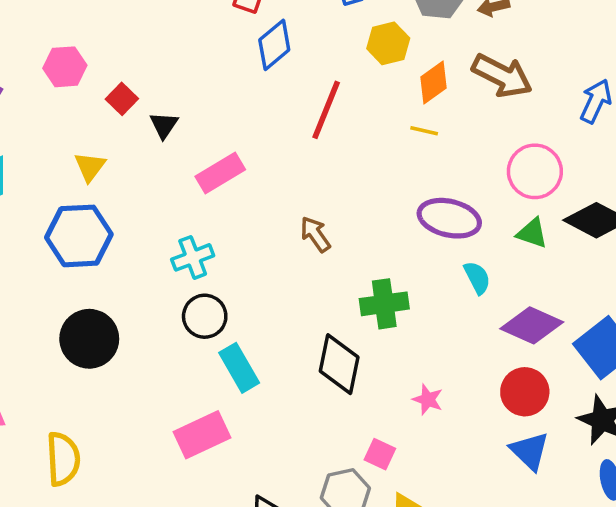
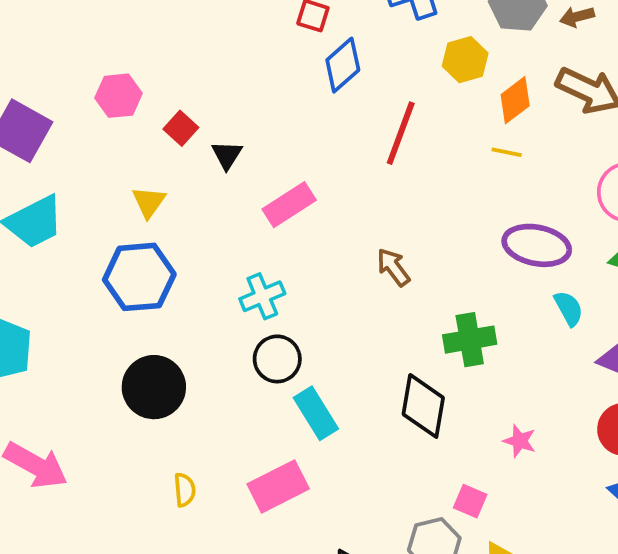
yellow semicircle: (63, 459) -> (185, 490), moved, size x0.6

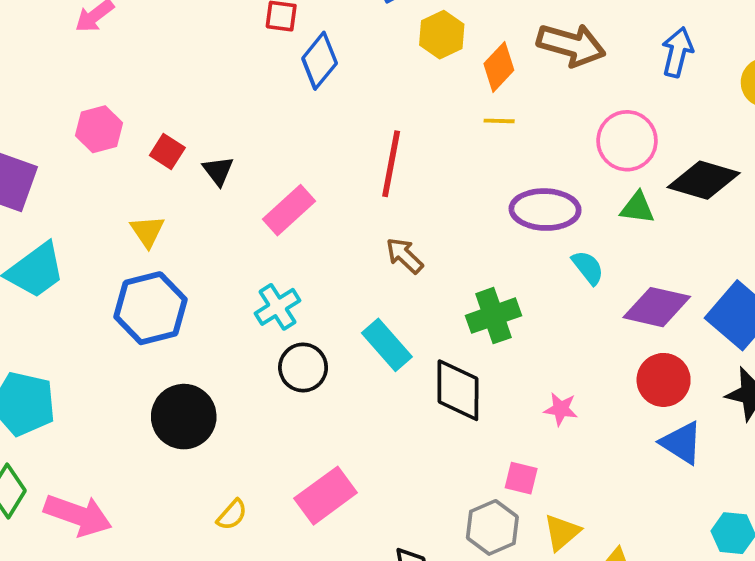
red line: (401, 133) -> (391, 164), moved
cyan rectangle: (316, 413) -> (387, 345), moved
yellow semicircle: (185, 490) -> (232, 515), turned 56

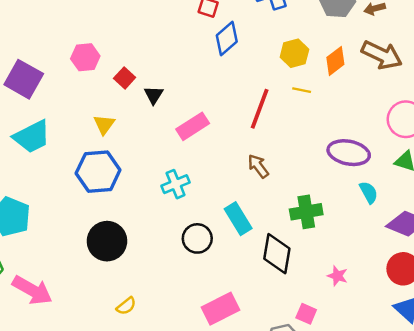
yellow hexagon: (442, 35) -> (294, 53), moved
yellow line: (499, 121) -> (302, 90), moved
black circle: (303, 367) -> (197, 238), moved
pink rectangle: (326, 496) -> (221, 309), moved

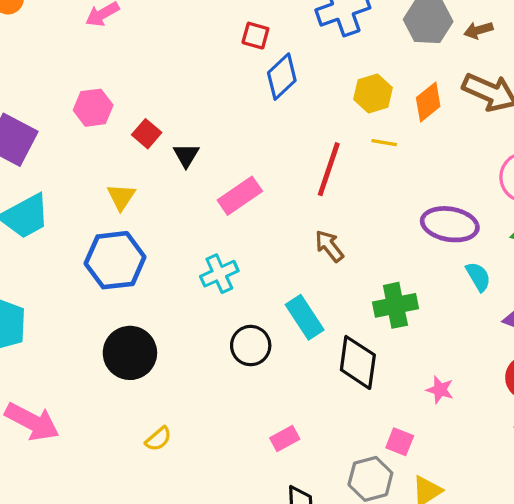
pink rectangle: (221, 309) -> (285, 438), size x0.6

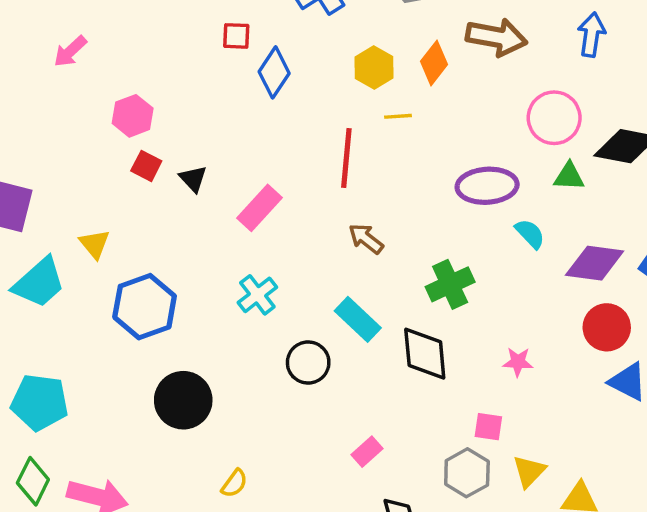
pink hexagon: (93, 108) -> (133, 116), moved
yellow triangle: (121, 197) -> (94, 244), moved

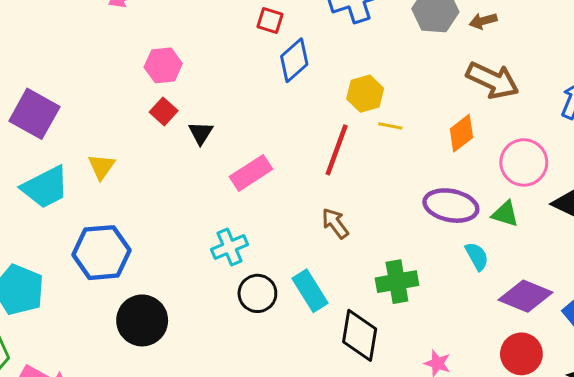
orange diamond: (434, 63) -> (461, 133), moved
yellow hexagon: (374, 68) -> (365, 94), moved
green triangle: (569, 176) -> (505, 214), moved
blue hexagon: (145, 307) -> (102, 253), moved
black circle: (308, 363) -> (257, 293), moved

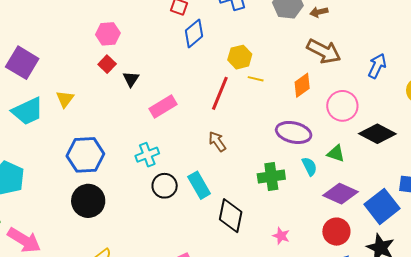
green triangle: (505, 214) -> (336, 153), moved
blue hexagon: (102, 253) -> (85, 155), moved
green cross: (397, 282) -> (271, 177), moved

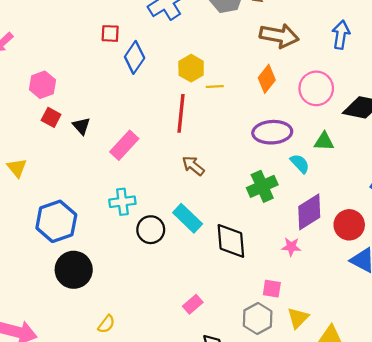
cyan cross: (147, 155) -> (122, 202), turned 30
purple diamond: (341, 194) -> (309, 212), moved, turned -40

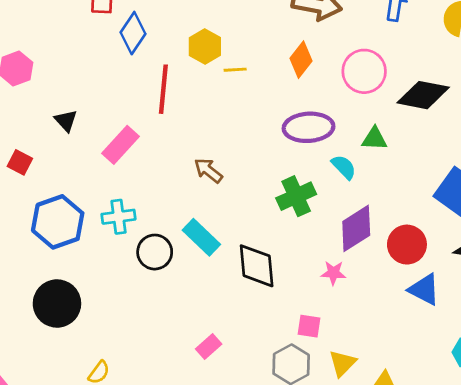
red line: (181, 113) -> (163, 89), moved
red square: (51, 117) -> (20, 162), moved
blue hexagon: (56, 221) -> (58, 222), moved

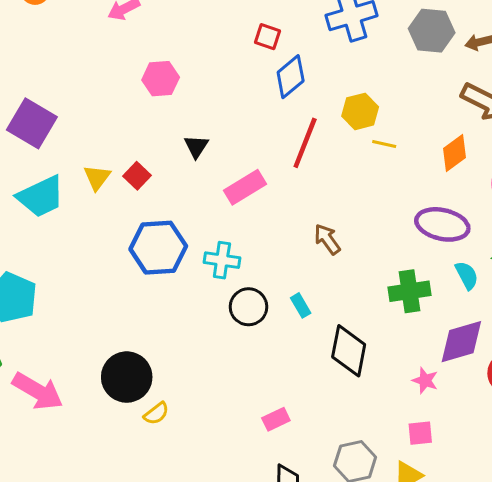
cyan rectangle: (201, 237) -> (301, 305), size x0.6
black circle: (57, 304) -> (127, 377), moved
pink square: (309, 326) -> (420, 433), moved, turned -30

